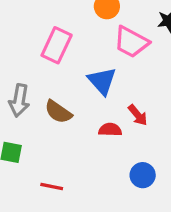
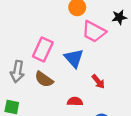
pink rectangle: (57, 45) -> (43, 49), moved
red semicircle: (110, 130) -> (75, 101), moved

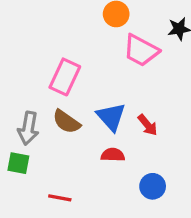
blue triangle: (74, 58) -> (111, 117), moved
gray arrow: (17, 72) -> (28, 128), moved

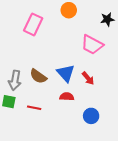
pink trapezoid: (141, 50) -> (92, 45), moved
pink rectangle: (65, 77) -> (33, 24), moved
red line: (60, 198) -> (34, 108), moved

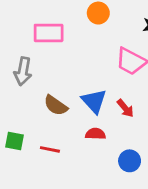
pink rectangle: (33, 24) -> (49, 33), turned 65
gray arrow: (15, 80) -> (23, 71), moved

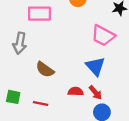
blue triangle: (94, 101) -> (95, 66), moved
red arrow: (125, 108) -> (95, 93), moved

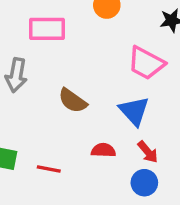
brown semicircle: (45, 70) -> (73, 101), moved
red arrow: (95, 93) -> (148, 152), moved

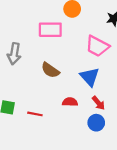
pink rectangle: (47, 29) -> (50, 30), moved

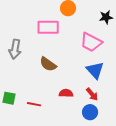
blue triangle: (90, 77) -> (95, 70), moved

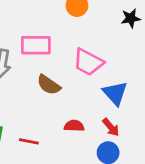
pink rectangle: (48, 27) -> (36, 45), moved
pink trapezoid: (91, 42) -> (88, 62), moved

